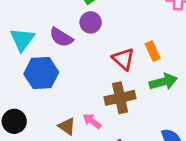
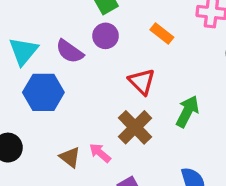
orange rectangle: (153, 51) -> (162, 34), moved, turned -30
green arrow: (163, 82) -> (187, 111), turned -52
brown cross: (120, 98) -> (135, 127), turned -36

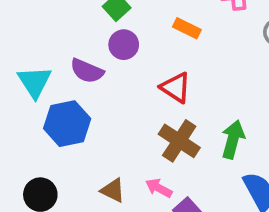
green arrow: (187, 111) -> (233, 139), moved
pink arrow: (100, 153) -> (159, 188), moved

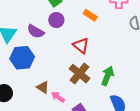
pink arrow: (159, 188) -> (58, 97), moved
brown triangle: (113, 190) -> (43, 87), moved

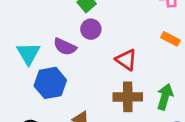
orange rectangle: (90, 15) -> (170, 39), moved
brown cross: (79, 74) -> (128, 97), turned -35

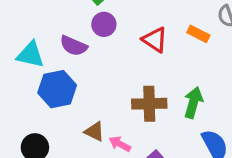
cyan triangle: (28, 53) -> (30, 55), turned -45
red triangle: (126, 60) -> (155, 40), moved

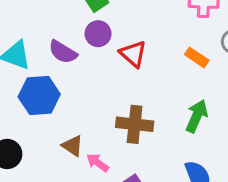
red triangle: (155, 40) -> (133, 54), moved
green arrow: (193, 103) -> (197, 116), moved

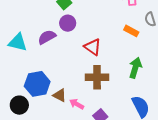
purple semicircle: (63, 52) -> (47, 37), turned 126
red triangle: (133, 54) -> (93, 47), moved
blue hexagon: (39, 95) -> (37, 84), moved

